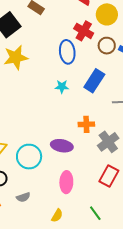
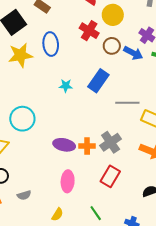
blue ellipse: (67, 52) -> (51, 44), moved
orange cross: (86, 124) -> (87, 146), moved
cyan circle: (29, 157) -> (22, 119), moved

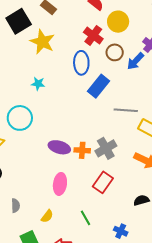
blue ellipse: (51, 44) -> (81, 63), moved
blue arrow: (133, 53) -> (135, 61), turned 102
yellow star: (20, 55) -> (42, 42), moved, turned 30
cyan star: (66, 86) -> (38, 84), moved
gray semicircle: (24, 195) -> (16, 206), moved, turned -80

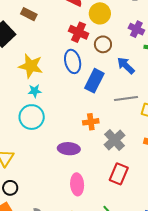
yellow star: (42, 42) -> (31, 66), moved
blue arrow: (135, 61) -> (126, 66), moved, turned 102
cyan circle: (20, 118) -> (32, 117), moved
orange cross: (82, 150) -> (91, 122), moved

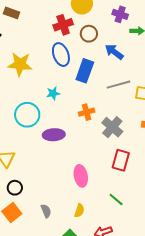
red cross: (79, 32) -> (63, 25), turned -36
cyan star: (35, 91) -> (53, 93), moved
purple ellipse: (69, 149) -> (54, 135), moved

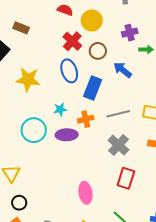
purple cross: (120, 14) -> (130, 33), turned -35
red cross: (63, 25) -> (72, 41), turned -30
gray line: (119, 85) -> (118, 114), moved
orange cross: (87, 112) -> (86, 119), moved
purple ellipse: (54, 135) -> (67, 135), moved

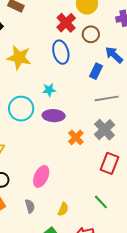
blue rectangle: (93, 88) -> (96, 71), moved, size x0.7
orange cross: (86, 119) -> (76, 137), moved, turned -35
pink ellipse: (85, 193) -> (41, 176), moved, turned 30

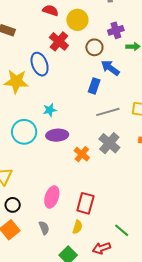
brown circle: (91, 34) -> (94, 47), moved
blue ellipse: (61, 52) -> (40, 64), moved
red rectangle: (110, 163) -> (85, 203), moved
green line: (101, 202) -> (122, 230), moved

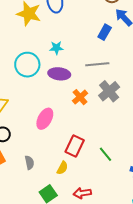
gray line: (108, 112) -> (97, 64), moved
pink ellipse: (52, 197) -> (45, 119), moved
green line: (122, 230) -> (106, 154), moved

